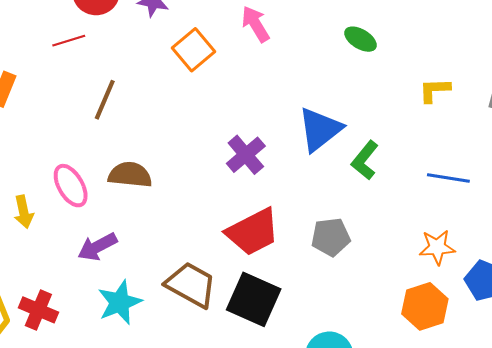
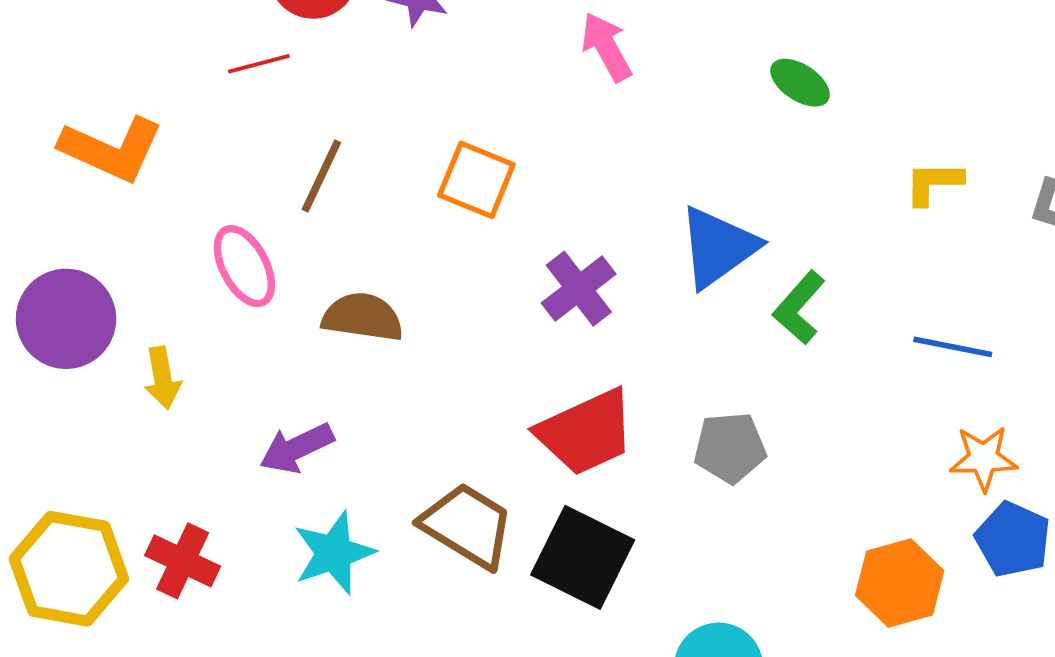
orange square: (193, 50) -> (476, 180), moved, turned -30
pink ellipse: (71, 186) -> (244, 266), moved
orange star: (437, 247) -> (983, 458), moved

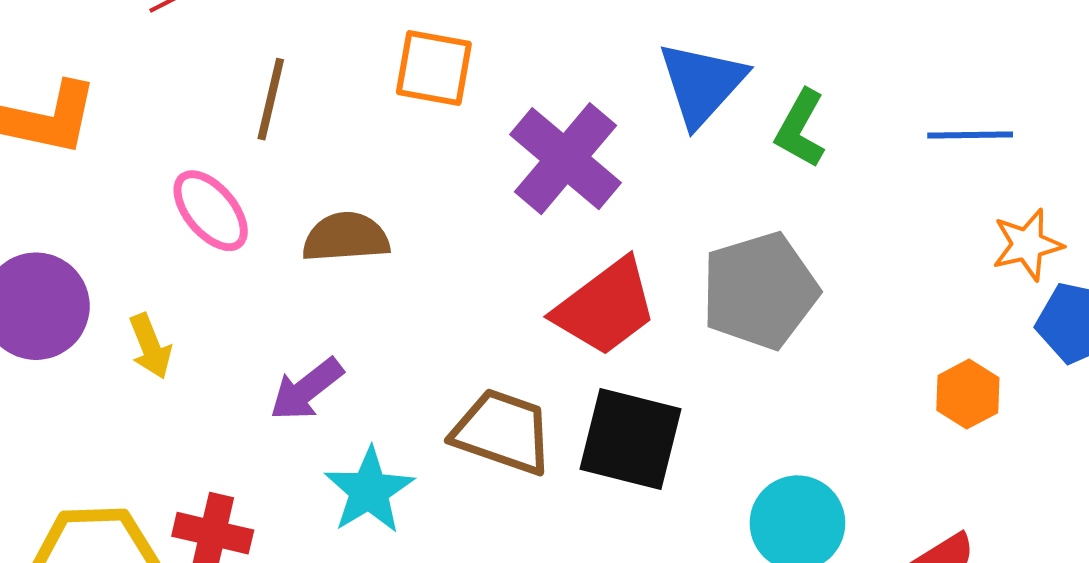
purple cross: (579, 289) -> (566, 159), size x1.4
gray pentagon: (730, 448) -> (760, 291), size x1.5
orange hexagon: (900, 583) -> (968, 394), size x0.7

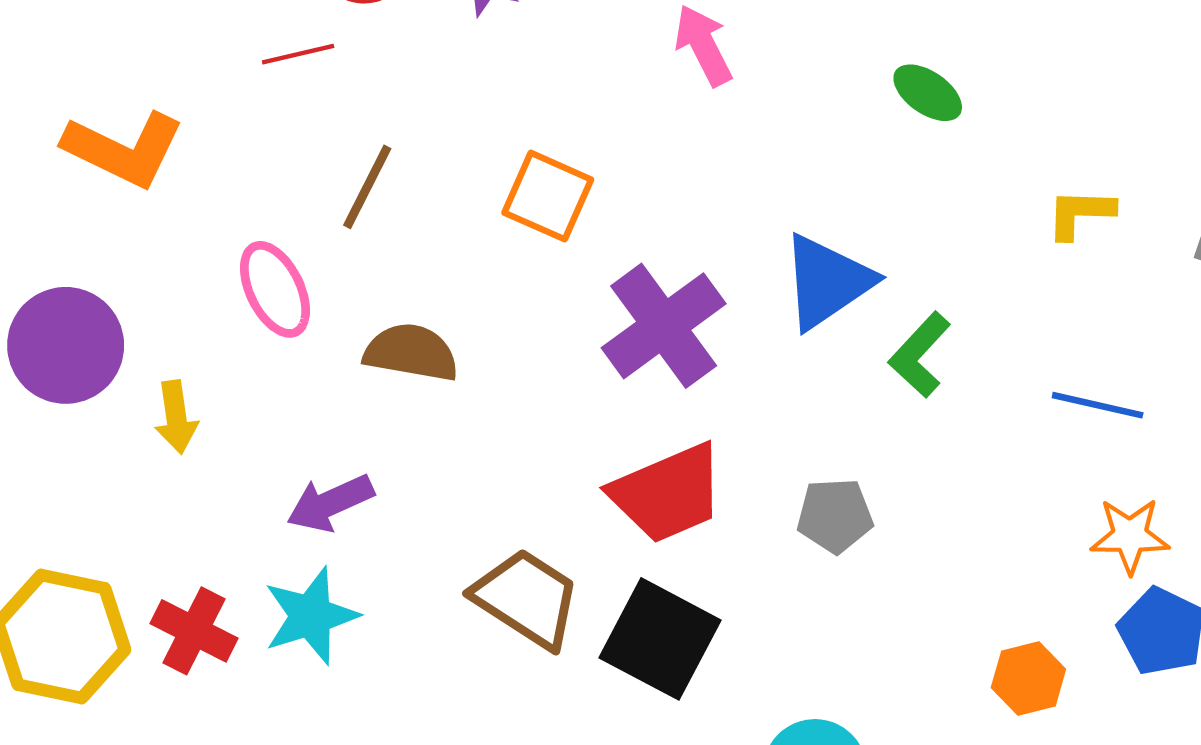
gray pentagon: (760, 291) -> (835, 516), size x0.6
cyan star: (369, 491) -> (311, 616), moved

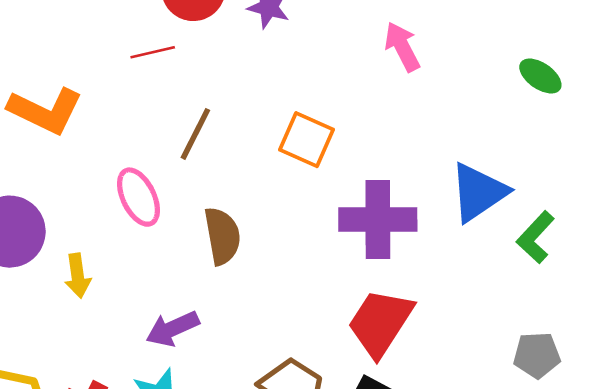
purple cross: (664, 326) -> (378, 220), turned 36
brown semicircle: (411, 352) -> (222, 236), turned 70
red trapezoid: (668, 493) -> (380, 323), turned 146
gray pentagon: (835, 516) -> (537, 355), moved

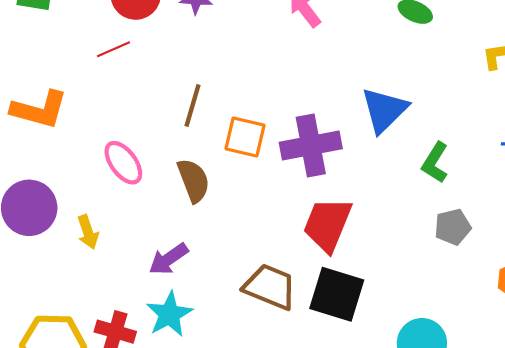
brown line: (195, 134) -> (192, 105), moved
orange square: (306, 140) -> (245, 137), moved
green L-shape: (536, 237) -> (435, 163), moved

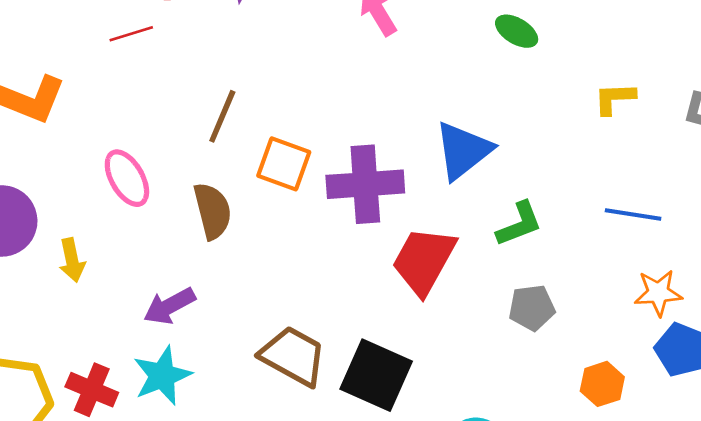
green L-shape: (435, 163) -> (519, 224), turned -150
red trapezoid: (328, 224) -> (424, 261), moved

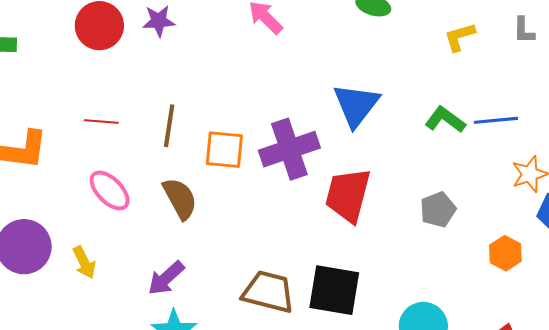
red line: (131, 34) -> (101, 121), moved, turned 36
green L-shape: (519, 224) -> (445, 120), moved, turned -108

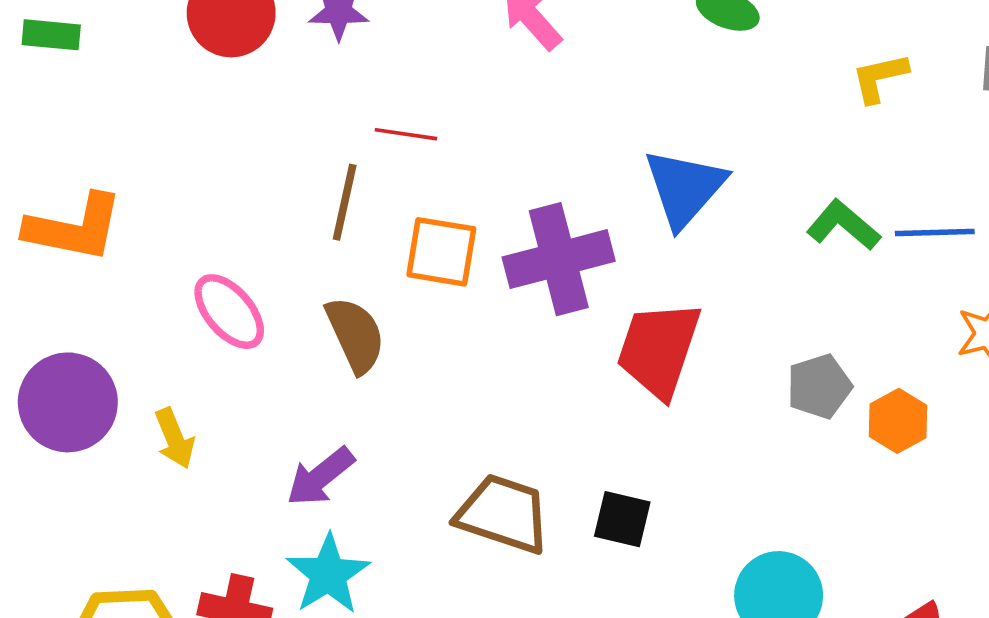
red line: (101, 121) -> (406, 134), moved
orange hexagon: (505, 253) -> (898, 421), moved
black square: (334, 290) -> (622, 519), size x0.6

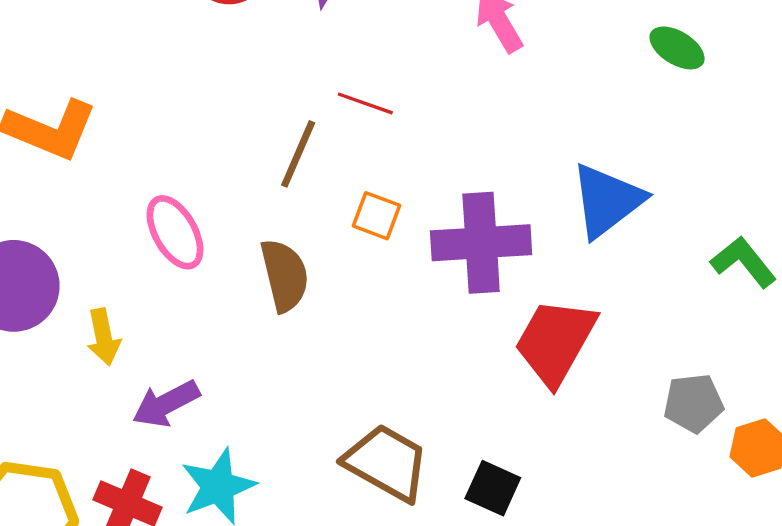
orange square: (441, 252) -> (377, 216), size x0.7
purple arrow: (320, 477) -> (166, 404), moved

